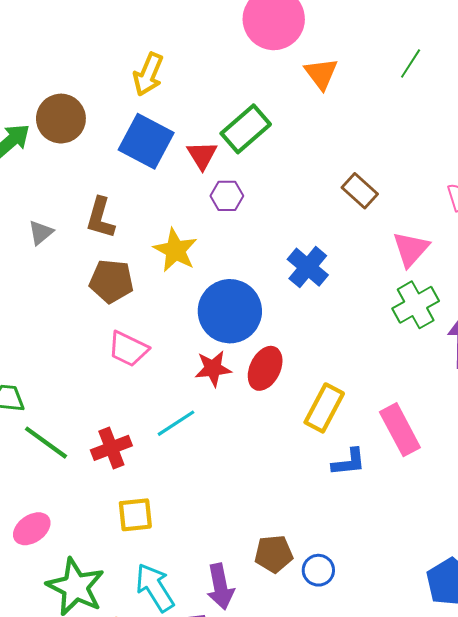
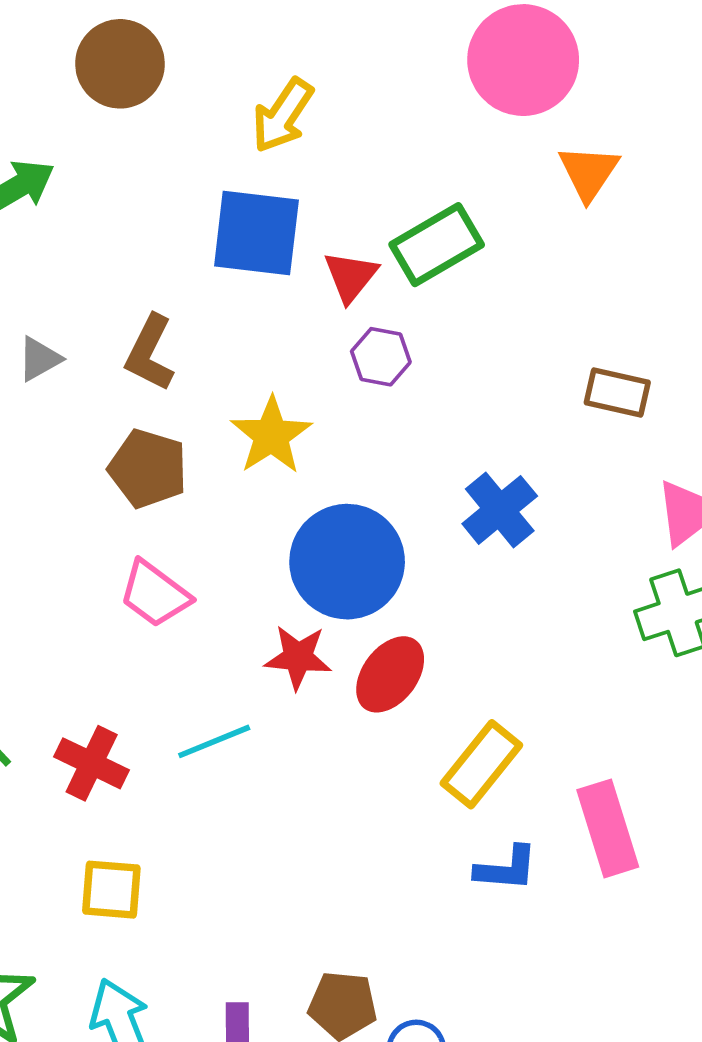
brown circle: (61, 119) -> (120, 64), moved
blue square: (146, 141) -> (256, 233), turned -32
brown rectangle: (360, 191) -> (617, 393), turned -40
red cross: (111, 448) -> (92, 763), turned 36

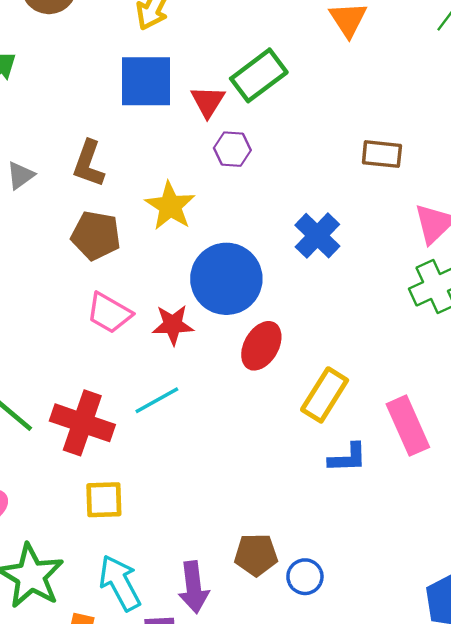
red star: (298, 657) -> (173, 325), moved
red cross: (92, 763) -> (82, 423), size x1.4

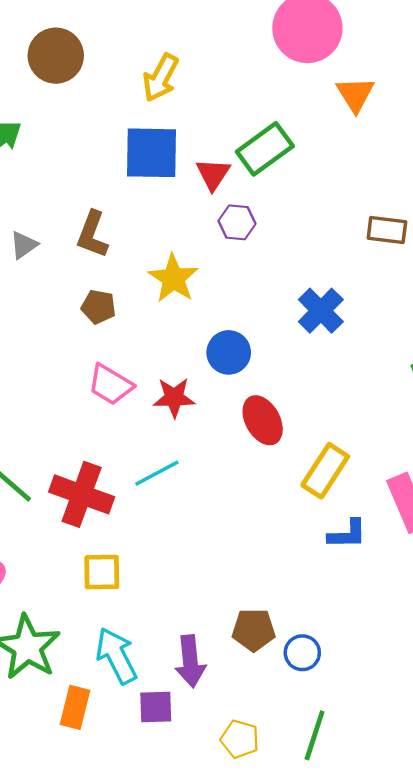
brown pentagon: (96, 236) -> (98, 307), size x0.7
blue circle: (226, 279) -> (229, 352), size x0.6
red ellipse: (261, 346) -> (263, 420), turned -60

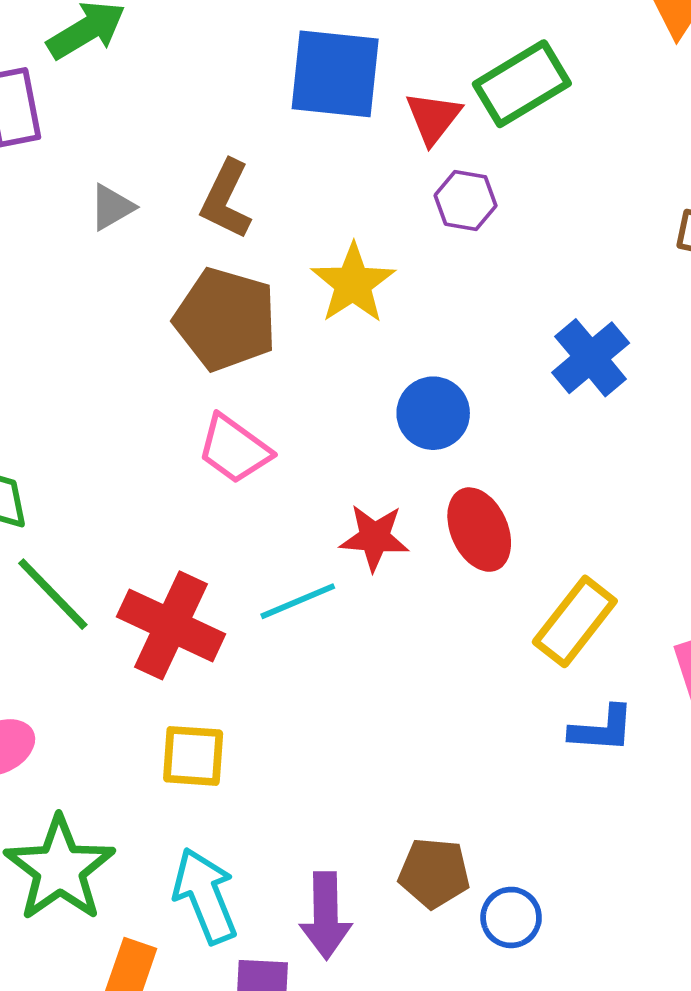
brown pentagon: (98, 307) -> (226, 319), size x1.8
red star: (174, 398) -> (374, 538), moved

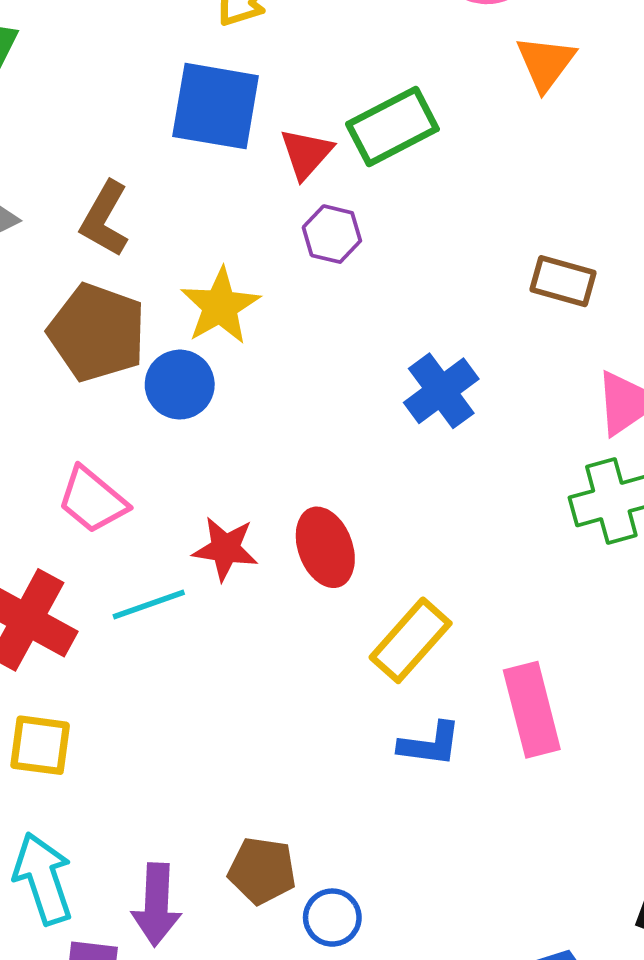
blue circle: (433, 413) -> (180, 385), moved
pink trapezoid: (234, 449) -> (92, 500), moved

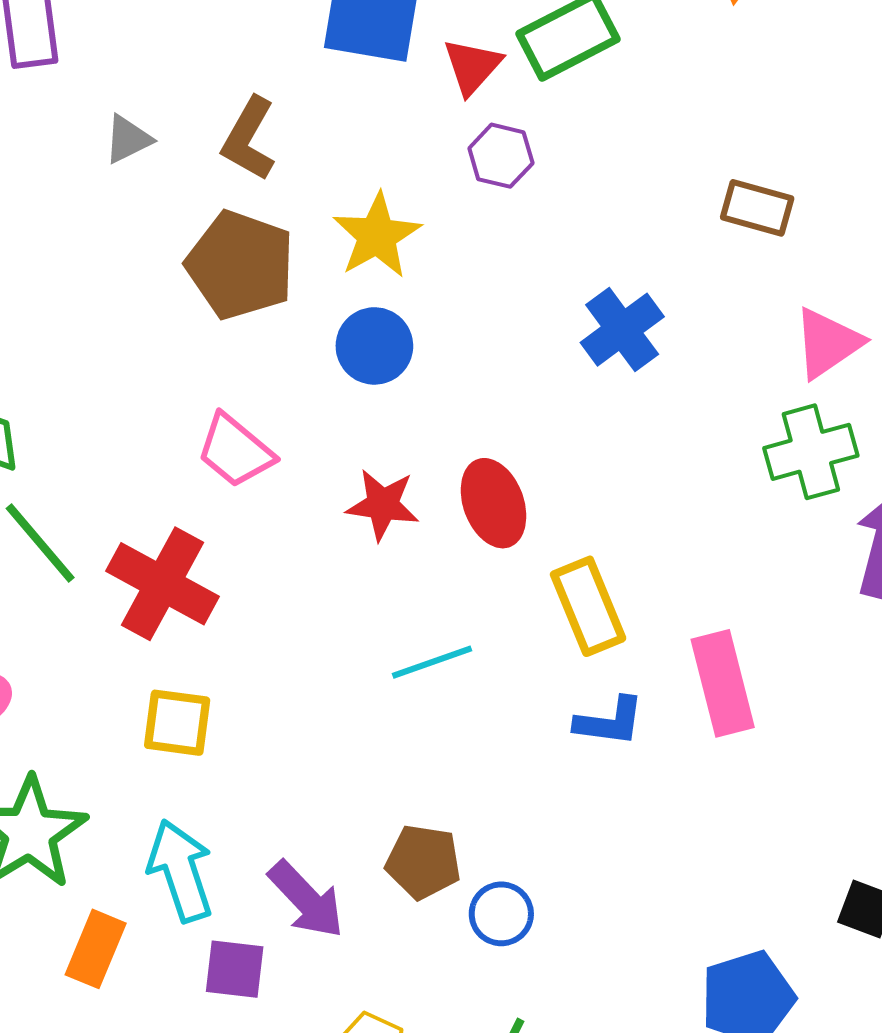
blue circle: (180, 385) -> (374, 346), moved
cyan line: (149, 604) -> (432, 662), moved
yellow rectangle: (411, 640) -> (588, 606), turned -64
purple arrow: (156, 905) -> (306, 900), turned -46

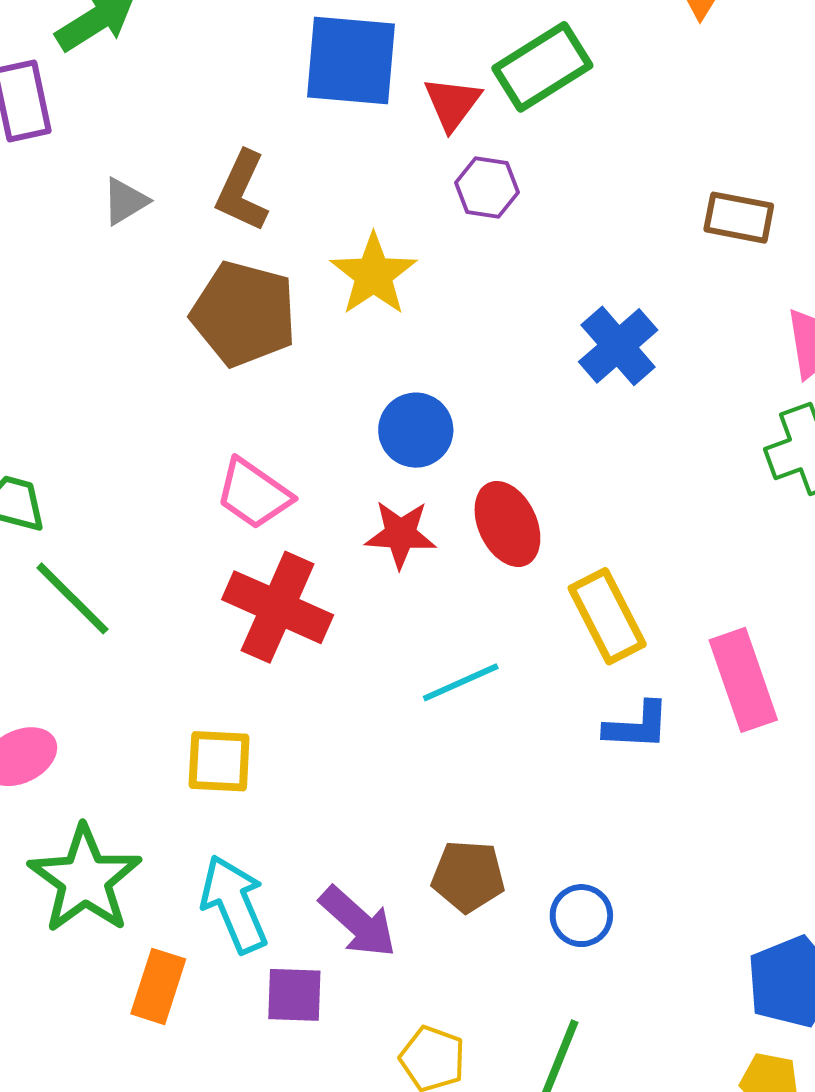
blue circle: (374, 346) -> (416, 430), moved
red cross: (162, 584) -> (278, 607), moved
blue circle: (501, 914) -> (581, 916), moved

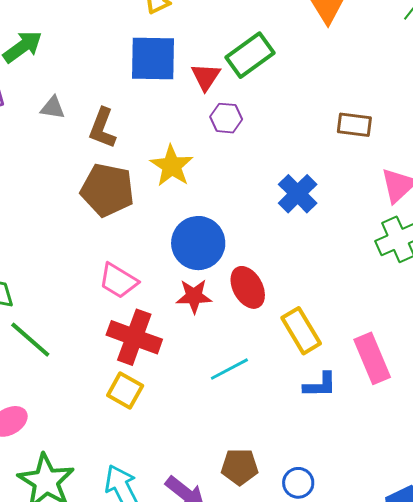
gray triangle: (125, 201) -> (53, 108), moved, turned 44
blue circle: (416, 430) -> (198, 243), size x1.4
yellow square: (219, 761) -> (125, 391), moved, turned 30

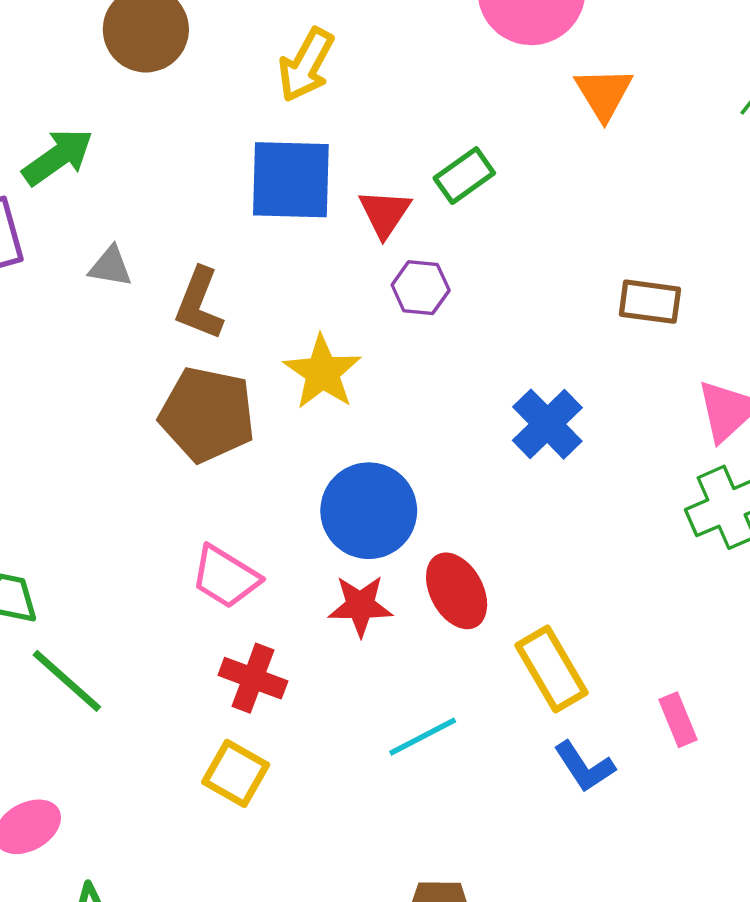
green rectangle: (250, 55) -> (464, 176), size x0.7
red cross: (134, 337) -> (253, 678), size x0.7
pink rectangle: (372, 358) -> (678, 720), size x0.6
blue L-shape: (320, 385) -> (584, 767), turned 57

